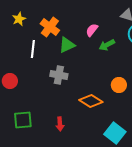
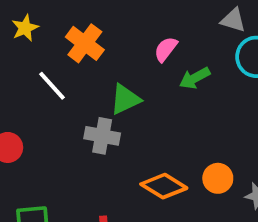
green triangle: (67, 45) -> (125, 99), moved
white line: (33, 49) -> (52, 86), turned -48
orange circle: (119, 85) -> (218, 178), moved

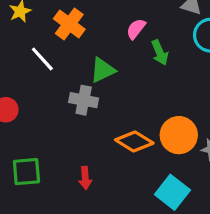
green arrow: (195, 78) -> (160, 53), turned -85
orange circle: (218, 178) -> (179, 135), size x1.5

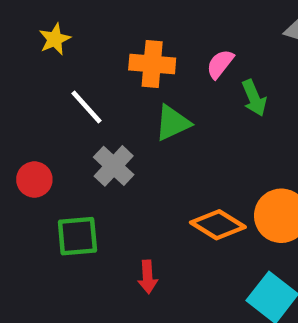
orange cross: (69, 24) -> (152, 64), moved, turned -32
gray cross: (84, 100) -> (114, 166), moved, turned 32
green square: (26, 172) -> (77, 236), moved

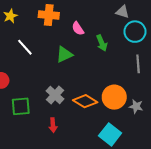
orange cross: (152, 64) -> (49, 15), moved
pink semicircle: (220, 64) -> (78, 28), moved, turned -72
gray cross: (114, 166) -> (55, 95), moved

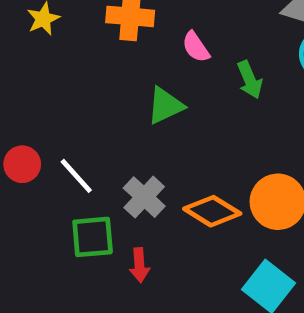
white line: (25, 47) -> (76, 176), moved
green square: (21, 106) -> (93, 237), moved

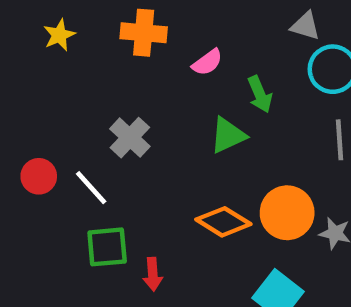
pink semicircle: (196, 47) -> (207, 62), turned -92
green triangle: (165, 106) -> (228, 135), moved
gray cross: (144, 197) -> (130, 138), moved

